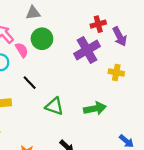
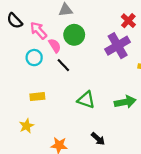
red cross: (98, 24) -> (128, 21), turned -32
black line: (30, 83) -> (63, 65), moved

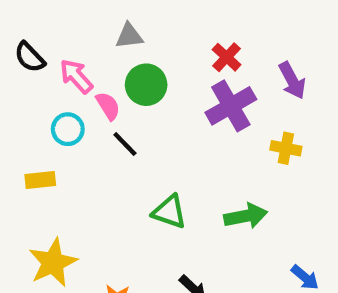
red cross: (128, 21) -> (227, 57), moved
yellow rectangle: (37, 97) -> (40, 180), moved
yellow star: (27, 126) -> (53, 263), size x1.6

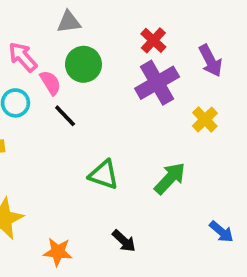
yellow cross: (286, 148) -> (205, 119), turned 35
green arrow: (246, 216) -> (170, 178), turned -36

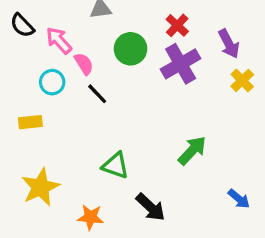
green circle: (83, 64) -> (131, 49), moved
yellow cross: (205, 119) -> (242, 80), moved
green triangle: (104, 175) -> (116, 165), moved
black arrow: (124, 241) -> (151, 207), size x1.4

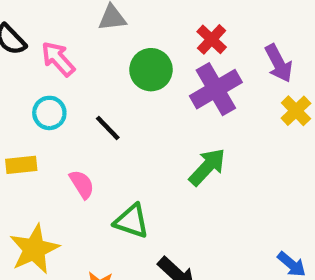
pink semicircle: (84, 64) -> (82, 184), moved
green arrow: (192, 150) -> (207, 167), moved

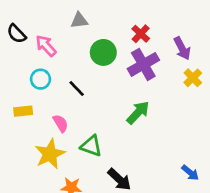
yellow star: (34, 249) -> (50, 154), moved

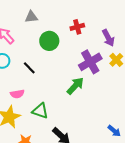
red cross: (141, 34) -> (77, 27), turned 32
purple cross: (143, 64) -> (90, 62), moved
pink semicircle: (61, 123) -> (17, 94), turned 112

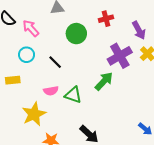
pink semicircle: (17, 94) -> (51, 91), moved
green triangle: (40, 111) -> (73, 95), moved

